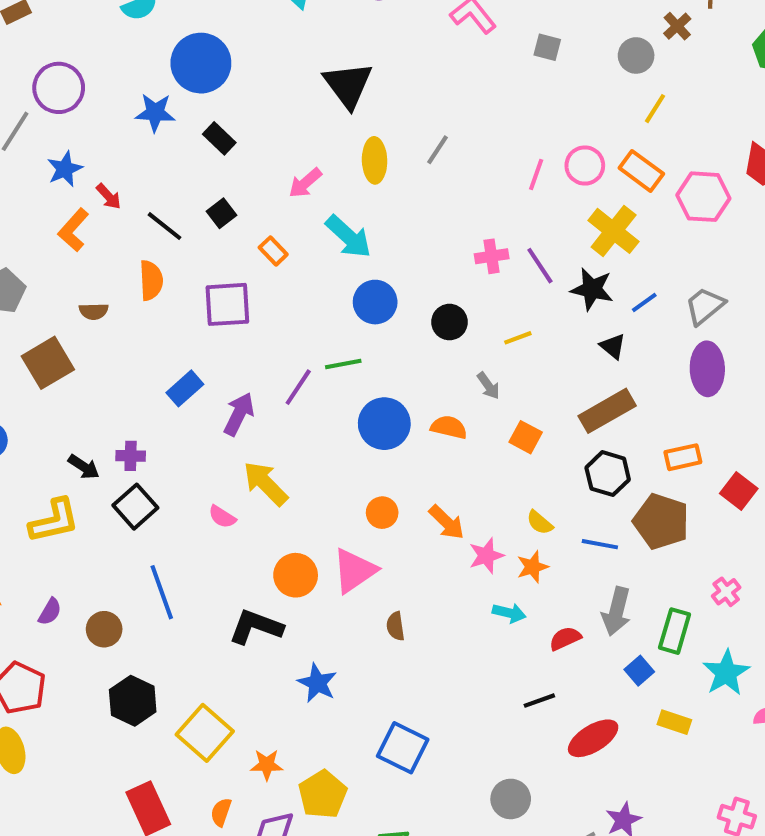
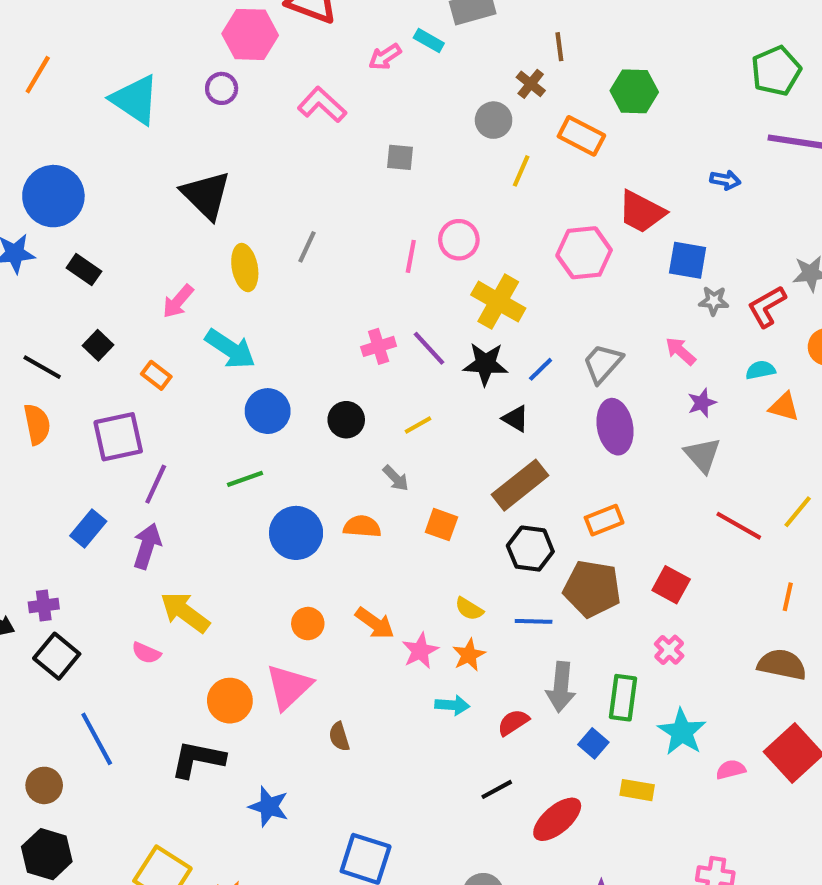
gray square: (547, 47) -> (400, 157), moved
orange rectangle: (641, 171) -> (581, 136), moved
purple line: (298, 387) -> (156, 484), moved
red square: (739, 491) -> (671, 585), moved
black hexagon: (133, 701) -> (47, 854), moved

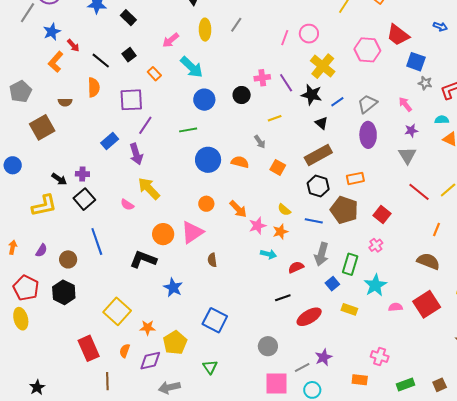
black circle: (346, 420) -> (242, 95), moved
purple arrow: (147, 546) -> (136, 154), turned 135

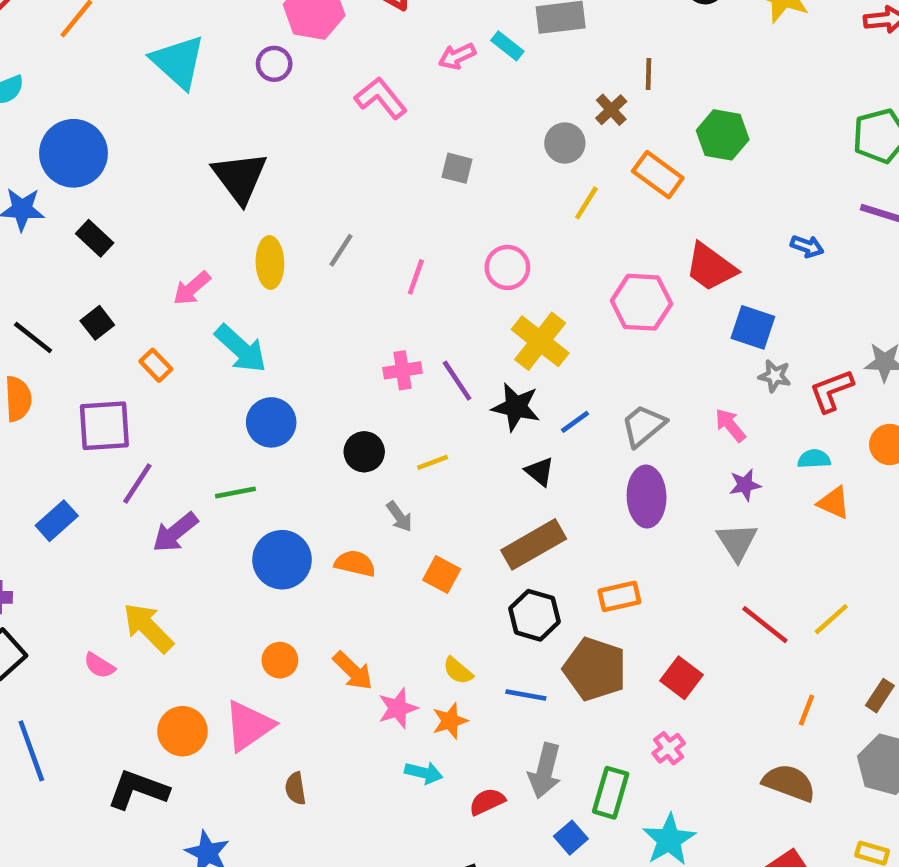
pink line: (285, 38) -> (416, 277), moved
black circle: (242, 95) -> (364, 452), moved
purple arrow: (136, 154) -> (175, 532), moved, turned 70

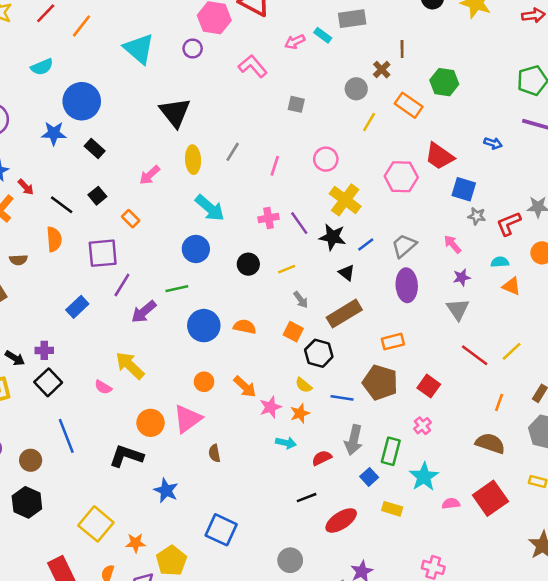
cyan arrow: (241, 349) -> (210, 208), moved
gray arrow: (399, 516) -> (301, 300), moved
black hexagon: (534, 615) -> (319, 353), moved

